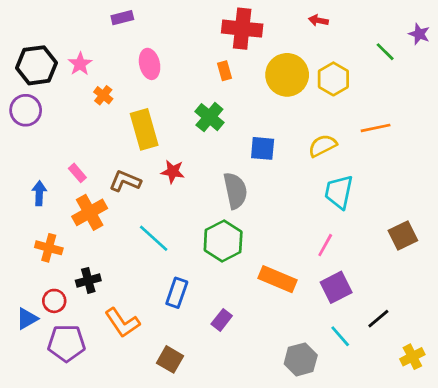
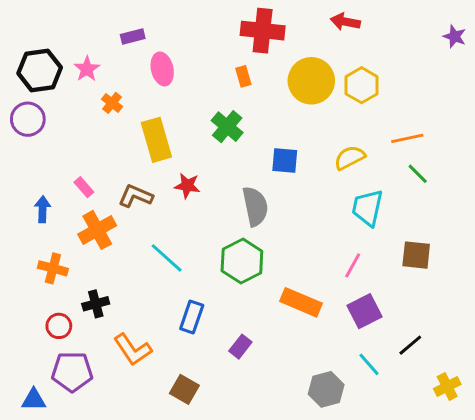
purple rectangle: (122, 18) -> (133, 36), moved
red arrow: (318, 20) -> (345, 22), size x1.4
green line: (385, 52) -> (418, 174), moved
brown square: (403, 236) -> (416, 255), moved, turned 32
blue triangle: (27, 319) -> (34, 400), moved, turned 30

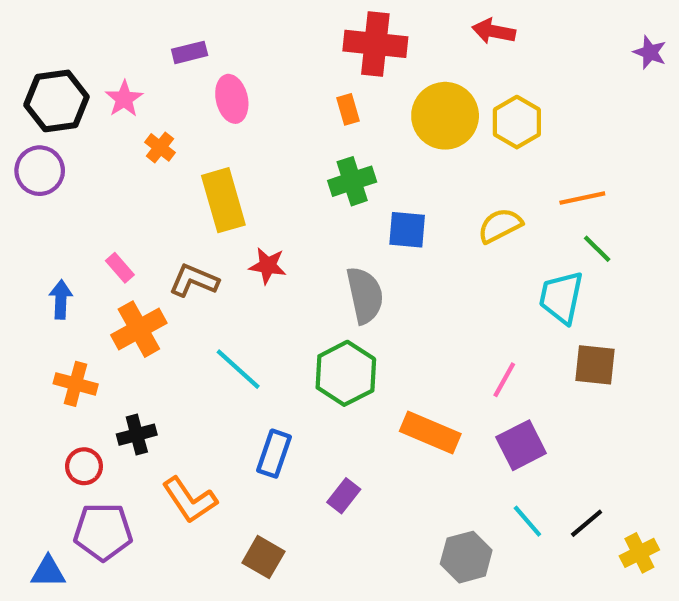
green cross: (227, 127) -> (352, 181), moved, turned 32
cyan trapezoid: (367, 208) -> (561, 297), moved
black line: (410, 345) -> (587, 523), moved

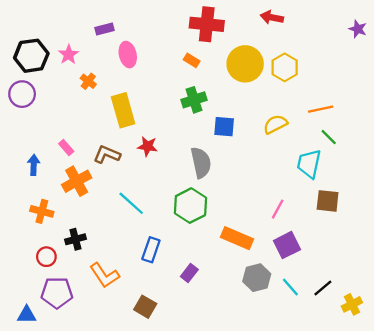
orange rectangle: (348, 109) -> (192, 60), turned -42
gray hexagon: (466, 557) -> (257, 278), moved

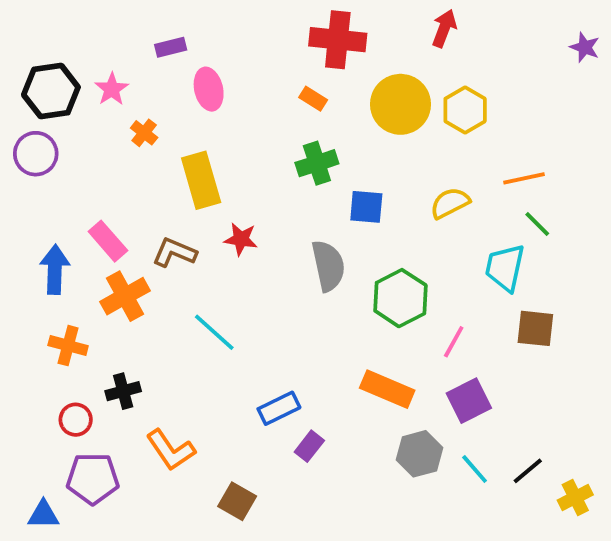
red arrow: (272, 17) -> (444, 28), turned 100
pink rectangle: (66, 147) -> (108, 241), size x1.5
blue arrow: (34, 165) -> (55, 270), size x1.4
green hexagon: (190, 206) -> (400, 298), moved
blue rectangle: (151, 250) -> (279, 408), moved, turned 45

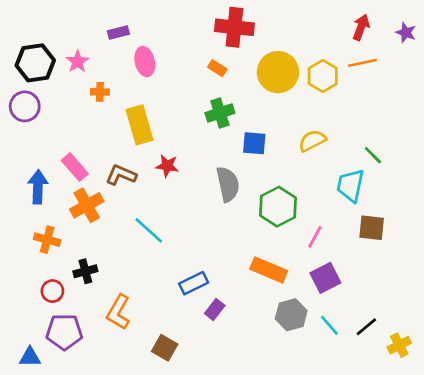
red arrow: (444, 28) -> (361, 27), moved
orange cross: (144, 133) -> (100, 92), turned -36
orange line: (524, 178) -> (362, 63), moved
orange L-shape: (171, 450) -> (118, 312), turned 64

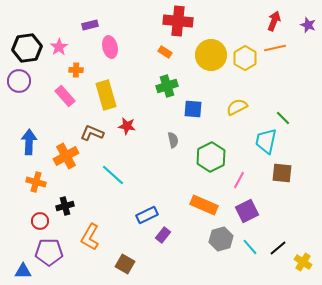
pink rectangle: (75, 167) -> (65, 96), moved
gray semicircle: (228, 184) -> (173, 140), size x0.6
yellow cross: (399, 345) -> (303, 262), turned -30

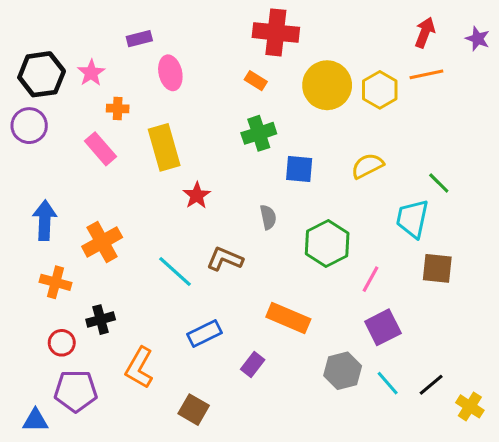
red star: (127, 126) -> (197, 195), turned 30
brown L-shape: (92, 133) -> (225, 259), moved
orange rectangle: (204, 205) -> (288, 318), moved
blue rectangle: (147, 215) -> (204, 334), moved

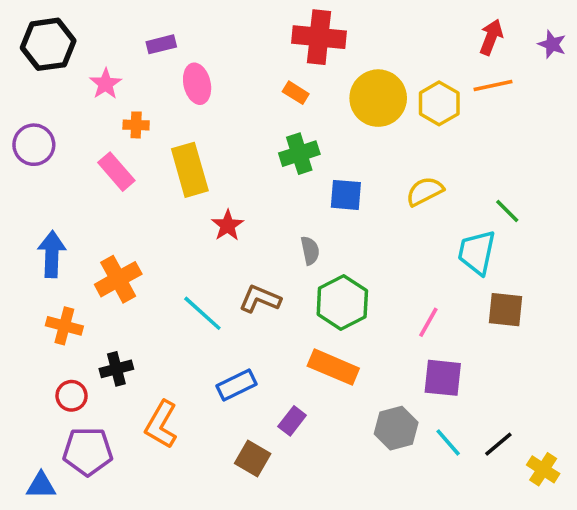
black hexagon: (42, 74) -> (48, 44), moved
green hexagon: (327, 244) -> (342, 303), moved
purple square: (383, 327) -> (443, 378), turned 33
brown square: (194, 410) -> (253, 459), moved

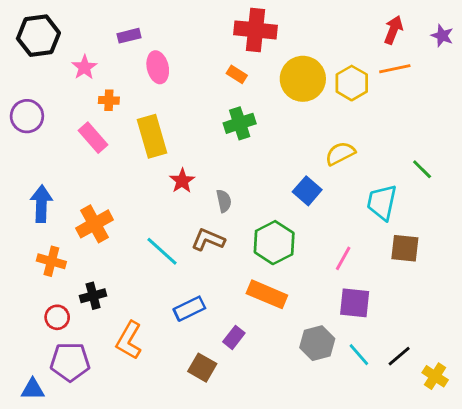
blue square: (346, 195) -> (307, 191), moved, turned 36
green line: (507, 211) -> (422, 169), moved
gray semicircle: (310, 251) -> (224, 201), moved

